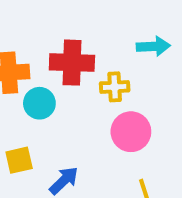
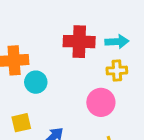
red cross: (72, 63) -> (79, 42), moved
yellow cross: (115, 87) -> (117, 71), moved

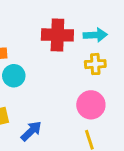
pink circle: (101, 102) -> (91, 105), moved

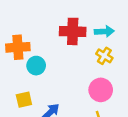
yellow cross: (95, 64) -> (104, 56), turned 35

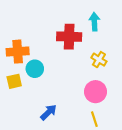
cyan arrow: (104, 31) -> (94, 22), moved, turned -90
yellow square: (24, 100) -> (14, 81), moved

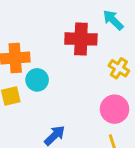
cyan arrow: (94, 22) -> (113, 20), turned -42

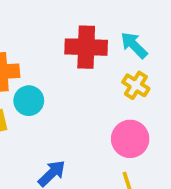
cyan arrow: (113, 20) -> (134, 45), moved

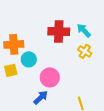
pink circle: (130, 139) -> (50, 77), moved

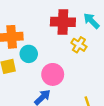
yellow cross: (85, 51) -> (79, 45), moved

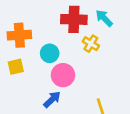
cyan circle: (29, 54) -> (50, 53), moved

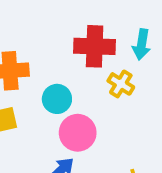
cyan arrow: (104, 18) -> (142, 44), turned -126

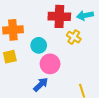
cyan arrow: (142, 44) -> (85, 15), turned 70

